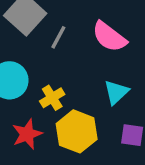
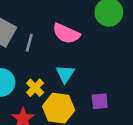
cyan triangle: (116, 92) -> (65, 74), moved

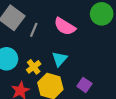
purple square: (100, 101) -> (84, 85), turned 32

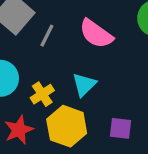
purple square: (84, 85) -> (120, 128), turned -32

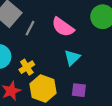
cyan triangle: (84, 85) -> (72, 58), moved

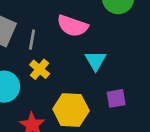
yellow cross: (27, 67) -> (40, 69), moved

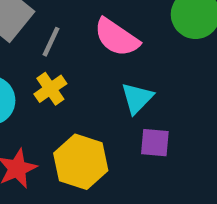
purple square: (116, 98) -> (155, 143), moved

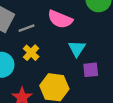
gray line: (51, 42) -> (27, 28), turned 56

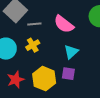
purple square: (91, 70) -> (68, 74), moved

